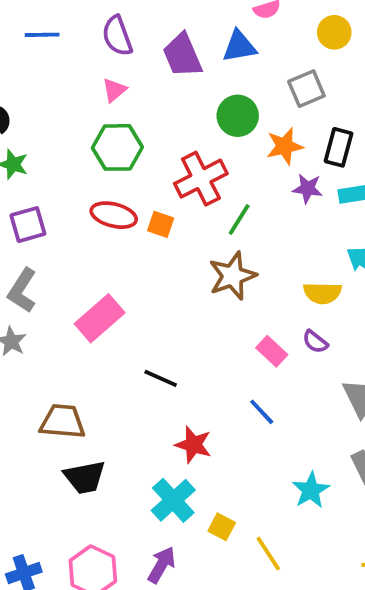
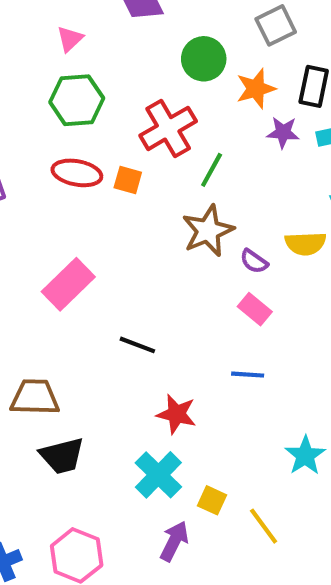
purple semicircle: (315, 342) -> (254, 261), moved
blue line: (262, 412) -> (248, 375), turned -40
purple arrow: (162, 565) -> (174, 541), moved

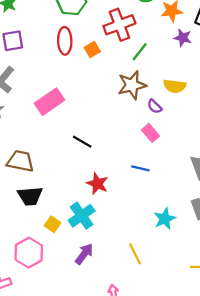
red ellipse: (77, 173) -> (65, 41), turned 68
orange square: (128, 180) -> (92, 50), turned 35
yellow semicircle: (305, 244) -> (175, 86), moved
yellow square: (212, 500) -> (53, 224), moved

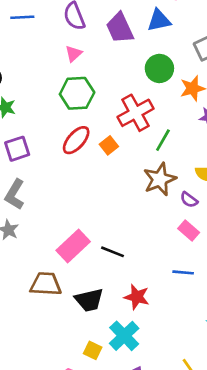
red ellipse: (65, 41) -> (76, 140), turned 52
pink rectangle: (50, 102) -> (73, 246), moved
black trapezoid: (30, 196) -> (89, 300), moved

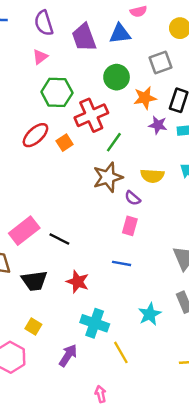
green hexagon: (77, 93) -> (57, 92), moved
pink rectangle: (189, 230) -> (130, 226), turned 60
cyan cross: (124, 336) -> (95, 323), moved, turned -32

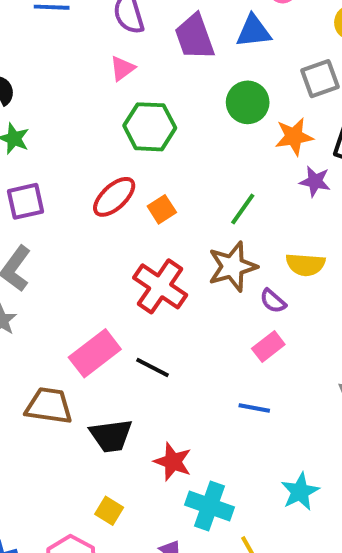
red cross: (91, 115) -> (160, 286), moved, turned -32
pink rectangle: (130, 226) -> (268, 346), turned 36
red star: (78, 282) -> (173, 462), moved

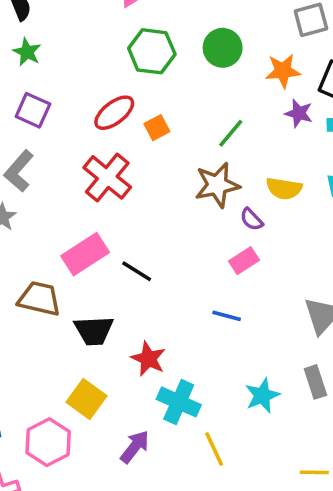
green circle: (248, 102) -> (223, 48), moved
purple square: (25, 201) -> (33, 110), turned 32
red cross: (160, 286) -> (107, 177), moved
yellow square: (109, 511) -> (87, 399), size x1.5

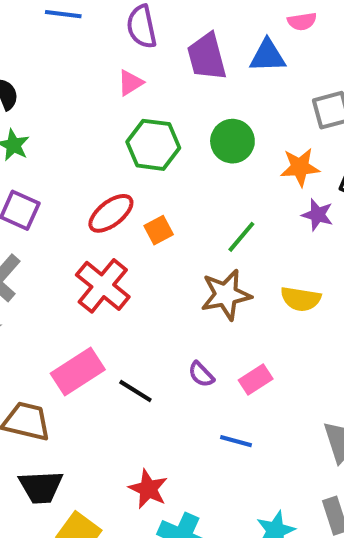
purple semicircle: (252, 219) -> (201, 374), moved
black trapezoid: (94, 331) -> (41, 487), moved

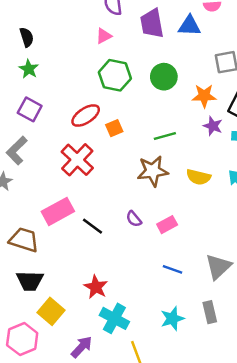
green line: (241, 237) -> (165, 136), turned 30
blue line: (236, 441) -> (172, 269), moved

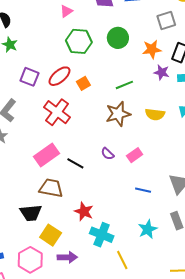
purple square: (30, 109) -> (29, 77), moved
brown trapezoid: (24, 240) -> (51, 188), moved
purple arrow: (82, 347) -> (67, 257), moved, turned 54

